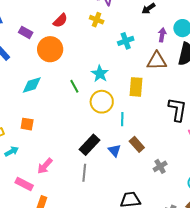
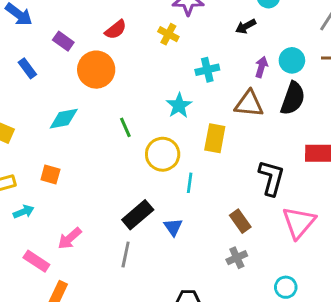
cyan star: (100, 74) -> (179, 106), moved
brown rectangle: (137, 144) -> (240, 221), moved

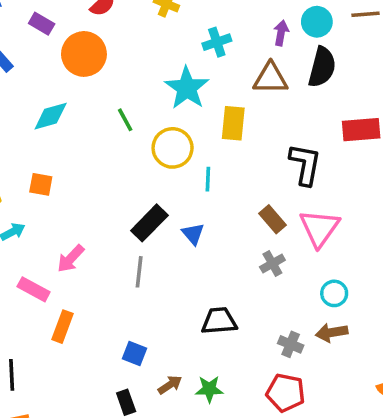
cyan star: (179, 106) -> (187, 88), size x1.4
pink triangle: (299, 223) -> (320, 228), moved

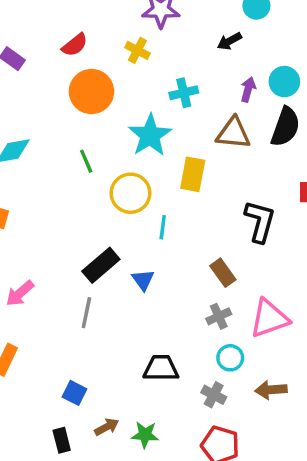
orange circle: (84, 54) -> (91, 92), moved
pink triangle: (320, 228) -> (269, 319), moved, turned 30
cyan circle: (334, 293) -> (230, 358), moved
gray cross: (291, 344) -> (214, 395), moved

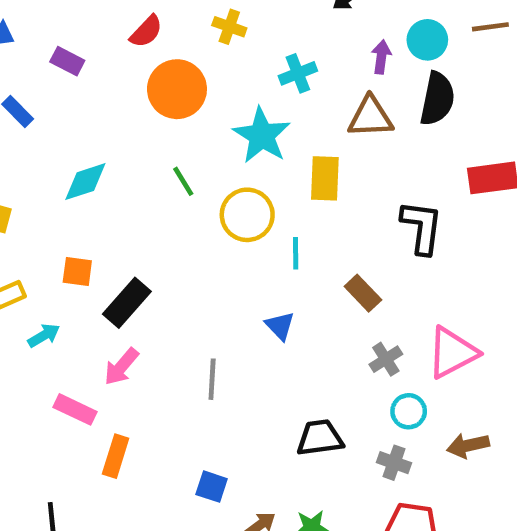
black rectangle: (101, 265) -> (127, 303), moved
brown rectangle: (223, 273) -> (363, 293), moved

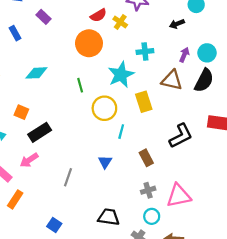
red semicircle: (146, 31) -> (98, 15), moved
yellow rectangle: (325, 178) -> (144, 102), turned -36
black L-shape: (422, 227) -> (181, 136), turned 40

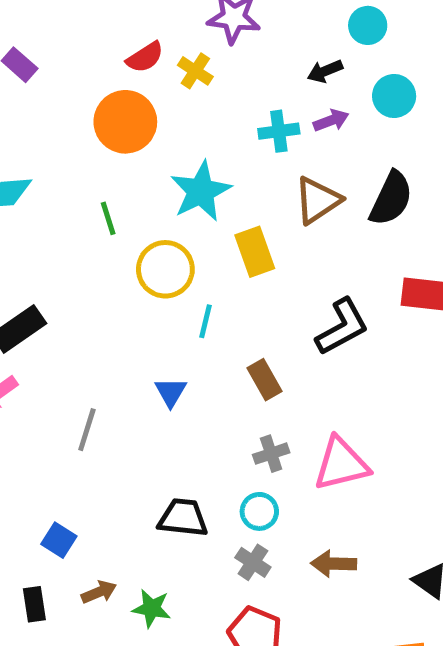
cyan cross: (145, 51) -> (279, 131), moved
cyan circle: (207, 53) -> (394, 96), moved
purple arrow: (184, 55) -> (331, 121), moved, turned 48
brown triangle: (172, 80) -> (318, 200), turned -45
cyan circle: (152, 216) -> (259, 511), moved

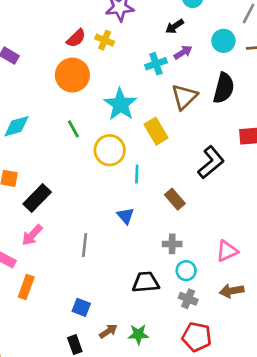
cyan circle: (394, 96) -> (223, 41), moved
gray cross: (271, 454) -> (172, 244), moved, turned 30
pink triangle: (341, 464) -> (227, 251), moved, size x0.7

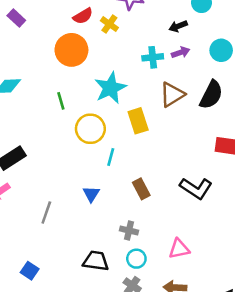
black L-shape: (211, 162) -> (196, 188), moved, turned 60

